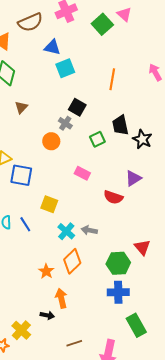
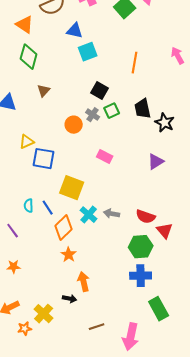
gray cross: (65, 123) -> (93, 115), moved
green square: (97, 139) -> (112, 111), moved
red semicircle: (113, 197) -> (146, 217), moved
yellow square: (49, 204) -> (72, 188), size x1.4
orange diamond: (72, 261) -> (64, 228), moved

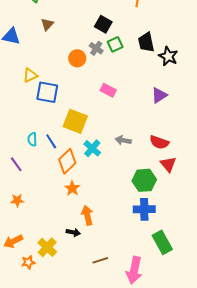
gray arrow: (112, 214) -> (123, 140), moved
red semicircle: (146, 217) -> (159, 142), moved

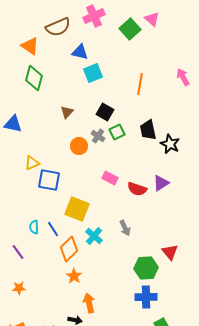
brown triangle: (47, 24) -> (67, 112), moved
gray arrow: (123, 140) -> (125, 228), turned -126
red semicircle: (159, 142) -> (137, 189), moved

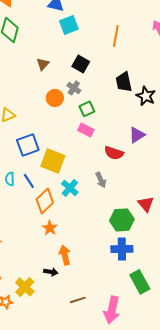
green square: (117, 132) -> (87, 109), moved
blue square: (49, 180) -> (28, 145), moved, turned -30
red semicircle: (137, 189) -> (114, 153), moved

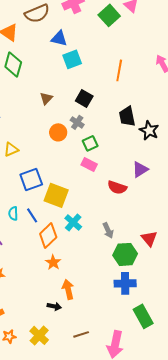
gray arrow: (101, 180) -> (108, 230), moved
yellow cross: (25, 287) -> (39, 335), moved

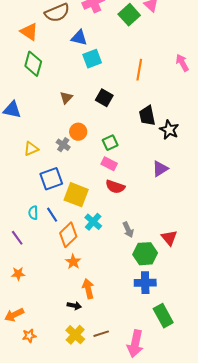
gray cross: (77, 122) -> (63, 145), moved
red semicircle: (117, 187) -> (115, 187), moved
yellow cross: (39, 335) -> (75, 335), moved

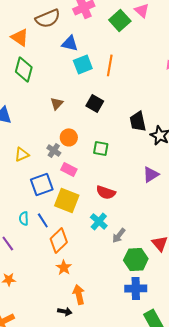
orange line: (139, 70) -> (110, 65), moved
green square: (110, 143) -> (101, 148), turned 35
pink rectangle: (109, 164) -> (69, 169), moved
cyan cross: (93, 222) -> (99, 221), moved
gray arrow: (128, 230) -> (119, 235), turned 63

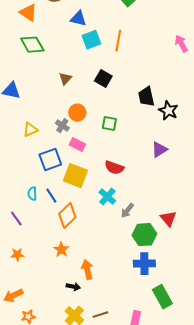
green diamond: (24, 69) -> (32, 45), turned -45
orange star: (64, 267) -> (61, 250), moved

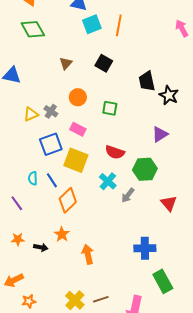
gray cross: (62, 126) -> (51, 111), moved
green hexagon: (144, 235) -> (145, 169), moved
black arrow: (73, 287) -> (41, 247), moved

